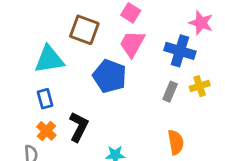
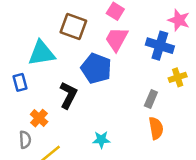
gray rectangle: (170, 92) -> (151, 99), moved
blue rectangle: (45, 99) -> (20, 82), moved
black L-shape: (79, 127) -> (68, 95), moved

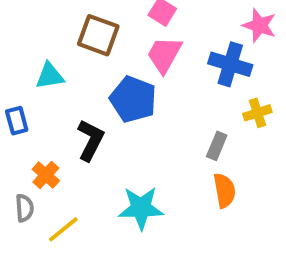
cyan triangle: (42, 53) -> (50, 76), size x0.7
cyan star: (101, 140) -> (141, 208), size x1.6

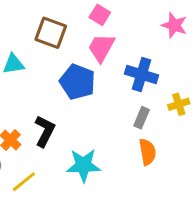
blue cross: (230, 64) -> (142, 74), moved
yellow cross: (257, 113) -> (179, 104), moved
black L-shape: (90, 140) -> (45, 131), moved

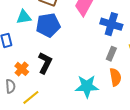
blue pentagon: (77, 82) -> (48, 25), moved, turned -30
cyan star: (83, 165) -> (87, 86), moved

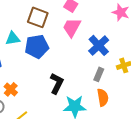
blue cross: (111, 24) -> (99, 45), turned 30
black L-shape: (45, 63) -> (57, 83), moved

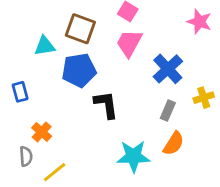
cyan triangle: (13, 38) -> (45, 46), moved
black L-shape: (57, 83) -> (106, 105), moved, turned -35
orange semicircle: (103, 97) -> (174, 143), turned 42

